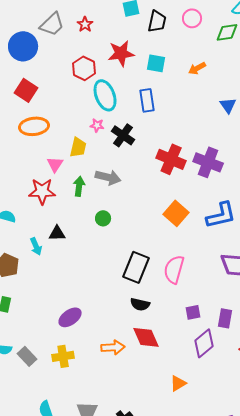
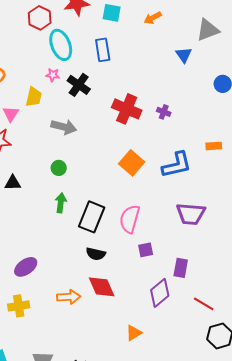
purple cross: (208, 162) -> (164, 112), size x0.5
green arrow: (79, 186) -> (61, 203), moved
purple square: (193, 312) -> (146, 250), moved

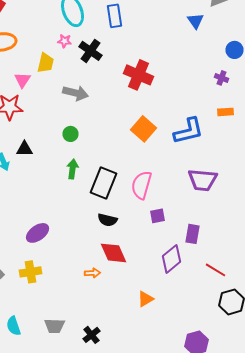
purple cross: (164, 112) -> (222, 78), moved
orange arrow: (69, 297) -> (92, 273), moved, size x0.7

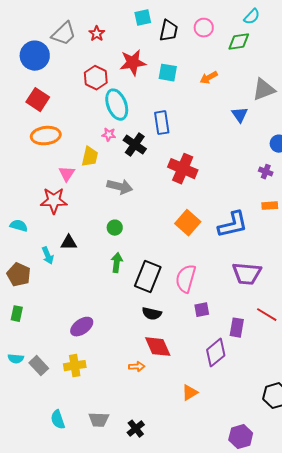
blue rectangle: (114, 16) -> (162, 123), moved
red line: (216, 270) -> (267, 315), moved

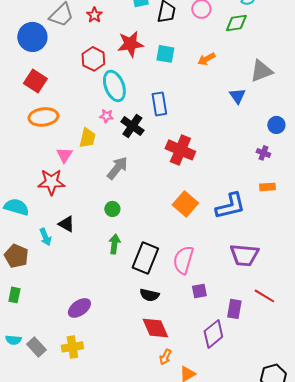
gray arrow: (120, 187) -> (117, 168), turned -65
cyan semicircle: (19, 226) -> (16, 207), size x1.4
black triangle: (69, 243) -> (66, 224), turned 30
orange arrow: (137, 367) -> (165, 357), moved, turned 119

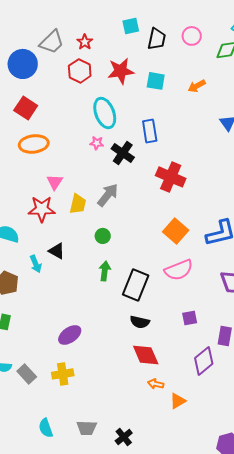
red hexagon: (93, 59) -> (80, 71), moved
yellow trapezoid: (87, 138) -> (78, 204), moved
pink semicircle: (183, 260) -> (179, 270), moved, turned -128
orange arrow: (165, 357) -> (156, 384), turned 77

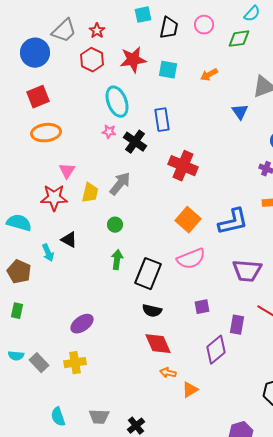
red square: (26, 108) -> (38, 97), turned 35

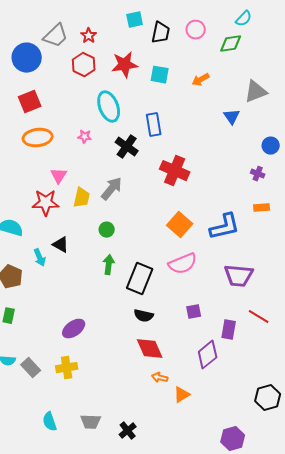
pink star: (109, 132) -> (85, 137), moved

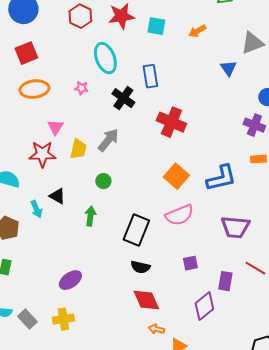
purple cross: (258, 174) -> (254, 125), size x1.5
green arrow: (109, 265) -> (90, 216), moved

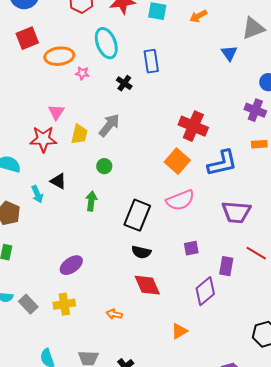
orange ellipse: (34, 89) -> (59, 56), moved
black cross: (123, 98) -> (124, 83), size x0.7
red cross: (171, 122) -> (193, 126), moved
orange arrow: (156, 329) -> (114, 314), moved

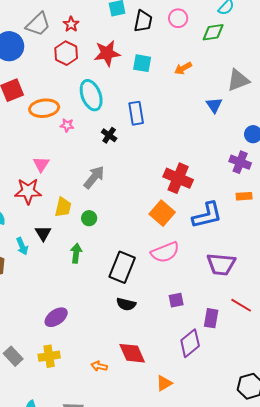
yellow trapezoid: (79, 134) -> (63, 207), moved
black triangle: (58, 181) -> (43, 233), turned 30
red diamond: (147, 285) -> (132, 353), moved

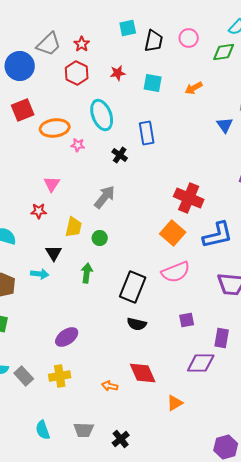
red star: (107, 53) -> (118, 73), size x0.6
red star: (28, 191) -> (39, 211), size x0.6
cyan arrow: (22, 246) -> (40, 274), moved, turned -60
purple diamond: (190, 343) -> (201, 363), turned 40

